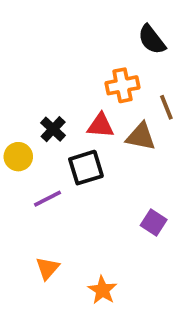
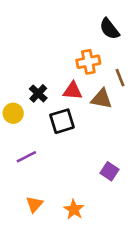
purple line: (48, 199) -> (26, 157), moved
purple square: (154, 222) -> (109, 171), moved
orange triangle: (48, 268) -> (34, 204), moved

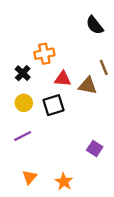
orange cross: (88, 62) -> (44, 54), moved
black cross: (38, 93) -> (23, 73), moved
yellow circle: (13, 113) -> (24, 103), moved

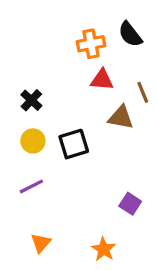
orange cross: (44, 54) -> (91, 44), moved
red triangle: (63, 79) -> (102, 80), moved
orange star: (64, 182) -> (104, 249), moved

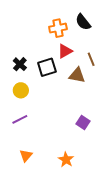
red triangle: (102, 80) -> (65, 51), turned -35
black square: (74, 144) -> (47, 67), moved
purple square: (130, 204) -> (83, 122), moved

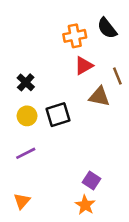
black square: (47, 67) -> (58, 115), moved
purple square: (83, 122) -> (92, 180), moved
orange triangle: (26, 156) -> (22, 201), moved

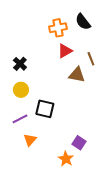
black square: (58, 115) -> (45, 109), moved, turned 30
purple square: (92, 180) -> (79, 143), moved
orange triangle: (22, 201) -> (30, 140), moved

